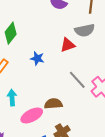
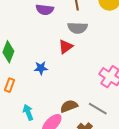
gray semicircle: (85, 30) -> (78, 28), turned 30
gray line: (77, 80) -> (98, 109), moved

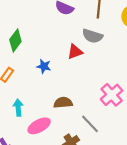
brown semicircle: (69, 106) -> (63, 103), moved

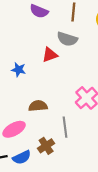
gray line: (90, 124) -> (65, 127), turned 36

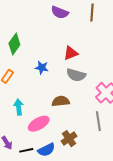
gray semicircle: (67, 39) -> (76, 75), moved
gray line: (65, 127) -> (98, 121), moved

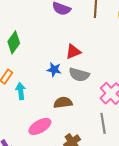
blue star: (42, 68) -> (54, 70), moved
cyan arrow: (19, 107) -> (21, 91), moved

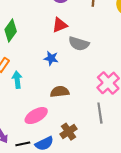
red triangle: (73, 52) -> (60, 25), moved
gray semicircle: (79, 75) -> (79, 44), moved

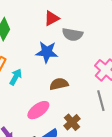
blue star: (51, 58) -> (47, 52), size x1.5
cyan arrow: (17, 80) -> (16, 77), turned 42

